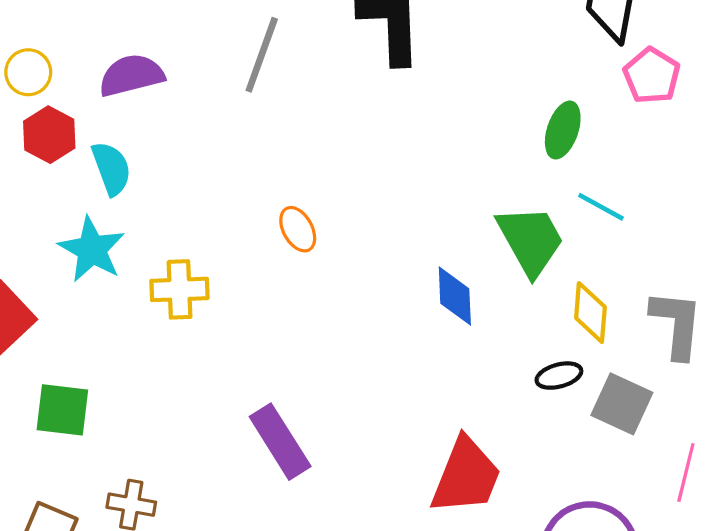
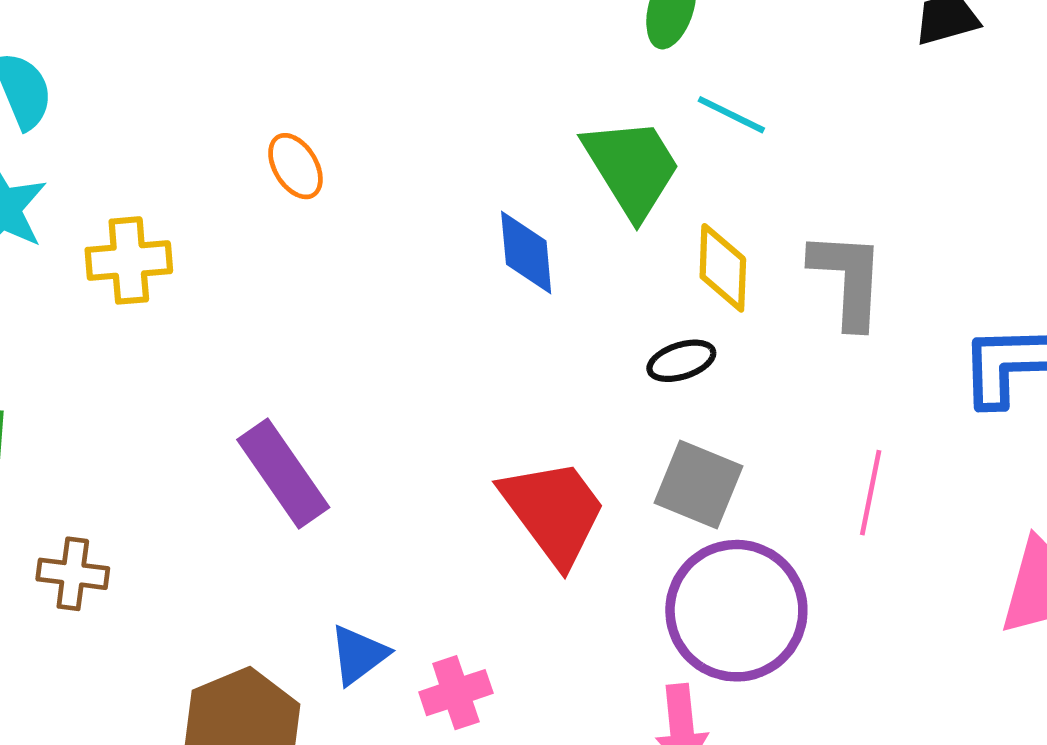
gray square: (622, 404) -> (698, 484), moved
red trapezoid: (466, 476) -> (554, 512), turned -56

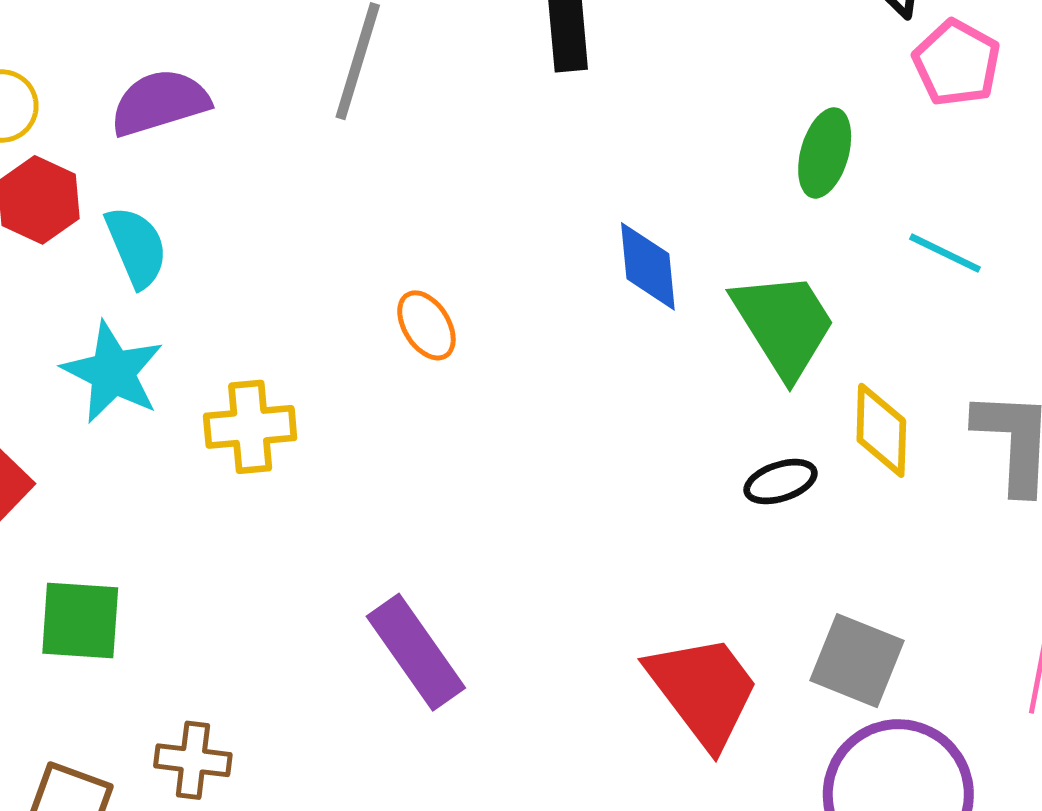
cyan line: (731, 115) -> (945, 253), moved
blue diamond: (526, 253) -> (648, 266), moved
black ellipse: (681, 361) -> (781, 482), moved

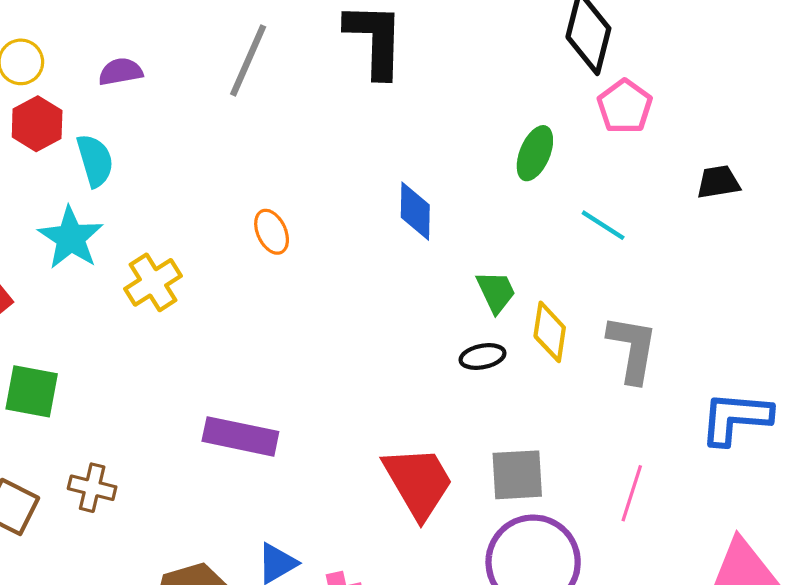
purple semicircle: (160, 103) -> (121, 72), size x0.7
green trapezoid: (784, 324) -> (496, 292), moved, size x0.6
yellow cross: (250, 427) -> (153, 282), turned -34
purple rectangle: (416, 652) -> (240, 436), turned -50
gray square: (857, 661) -> (517, 475), turned -32

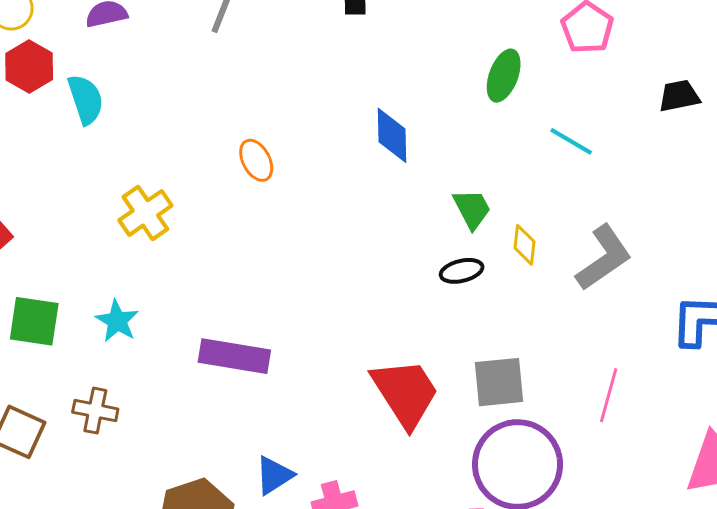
cyan star: (71, 238) -> (117, 321), moved, size x0.7
yellow diamond: (550, 332) -> (525, 245), size x0.7
gray L-shape: (632, 349) -> (604, 258), turned 48

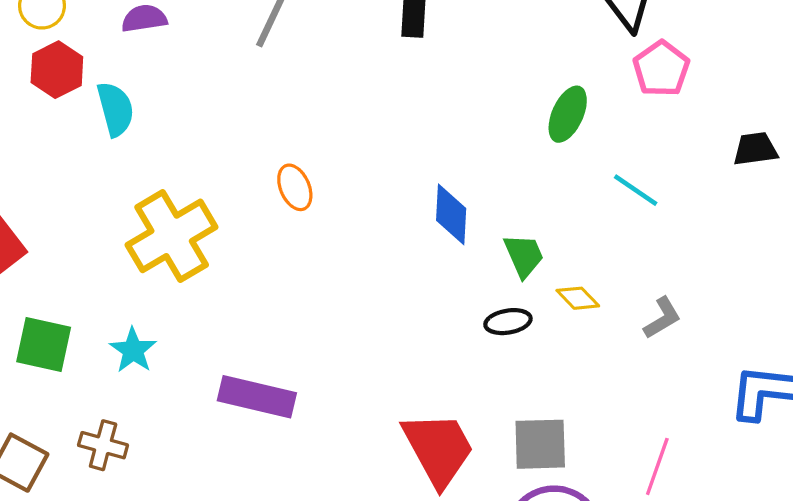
blue diamond: (392, 135) -> (451, 214), moved
yellow cross: (145, 213) -> (172, 236), size x1.5
yellow diamond: (525, 245) -> (578, 298), turned -54
gray L-shape: (604, 258) -> (662, 318), size x0.6

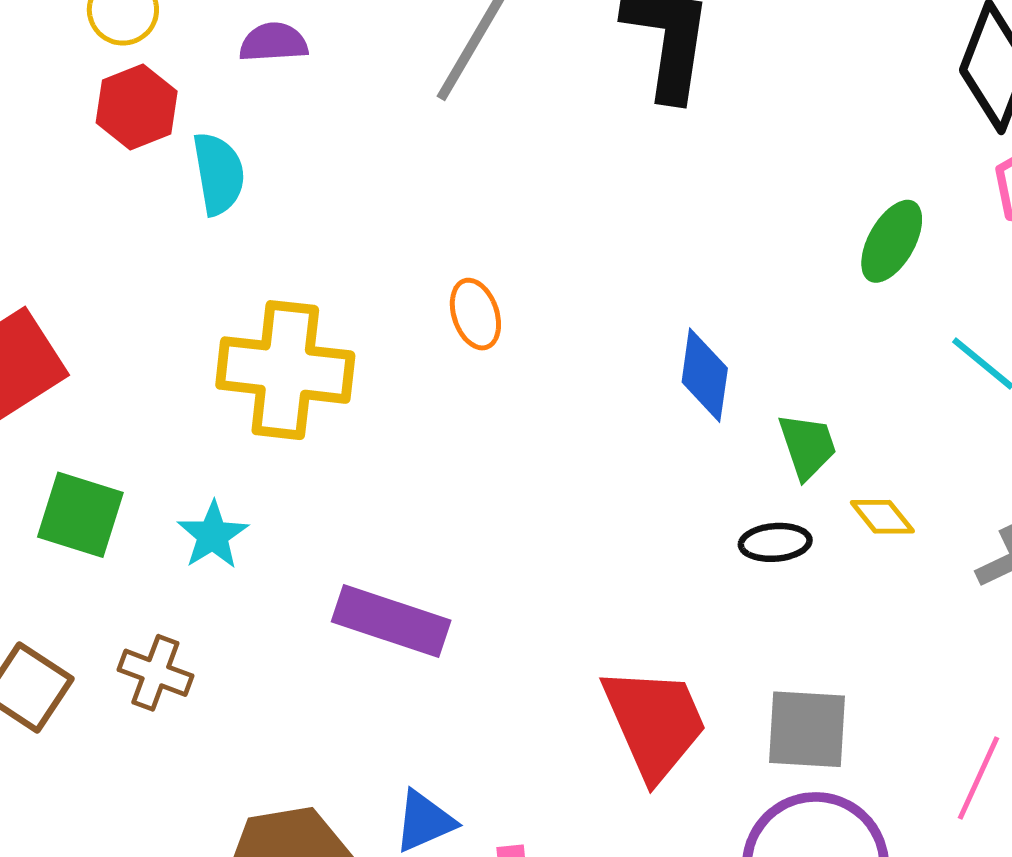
yellow cross: (172, 236) -> (285, 370), turned 32

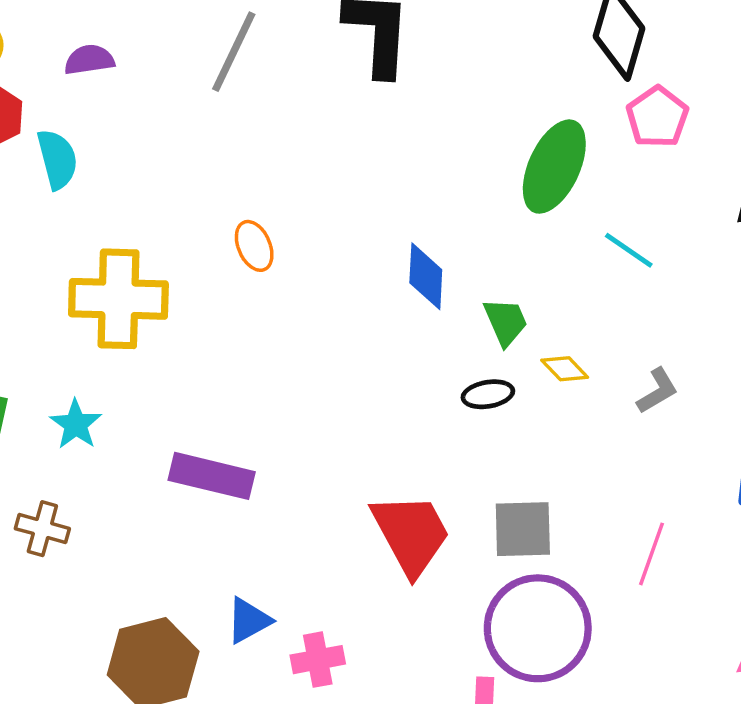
green ellipse: (892, 241) -> (554, 167), size x1.5

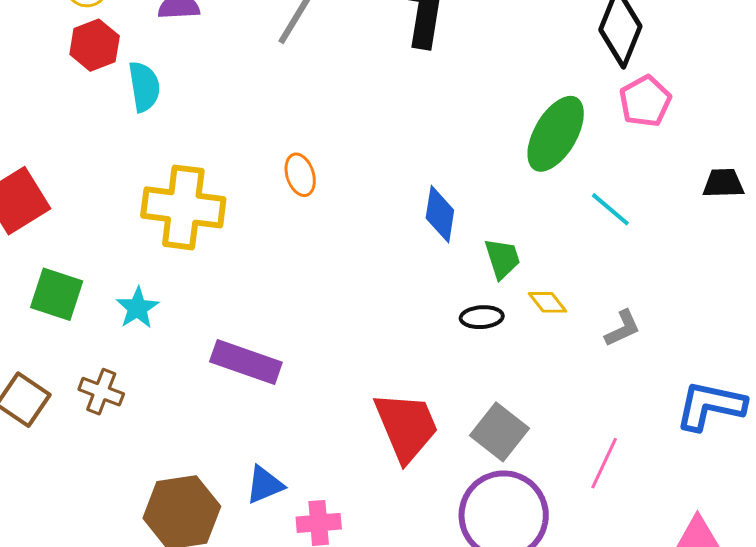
gray square: (523, 529) -> (500, 432), turned 34

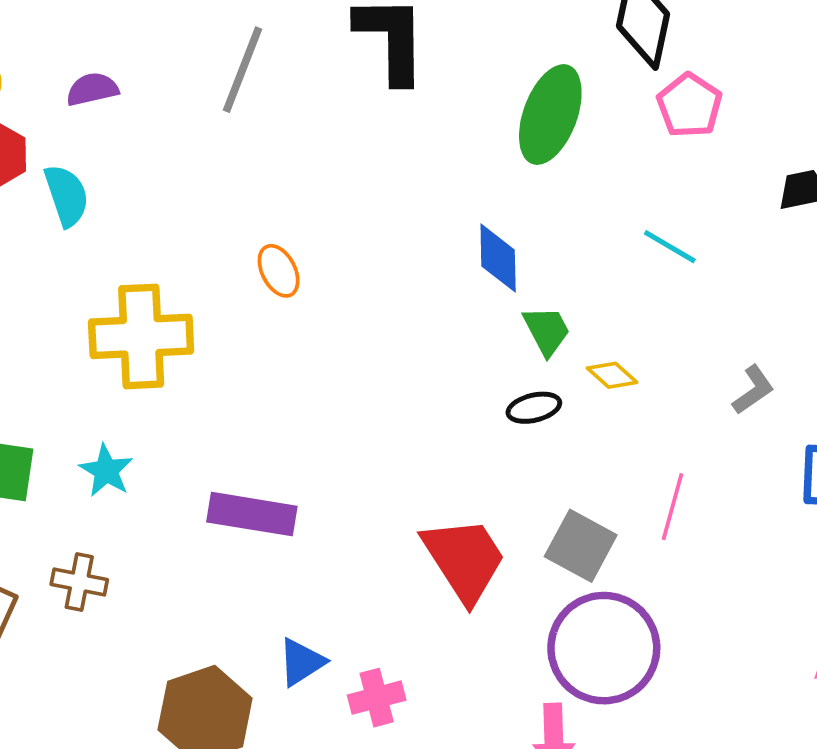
green ellipse: (556, 134) -> (550, 115), moved
blue diamond: (440, 214) -> (498, 258), moved
gray L-shape: (623, 328) -> (753, 390), moved
pink line: (604, 463) -> (673, 507), moved

